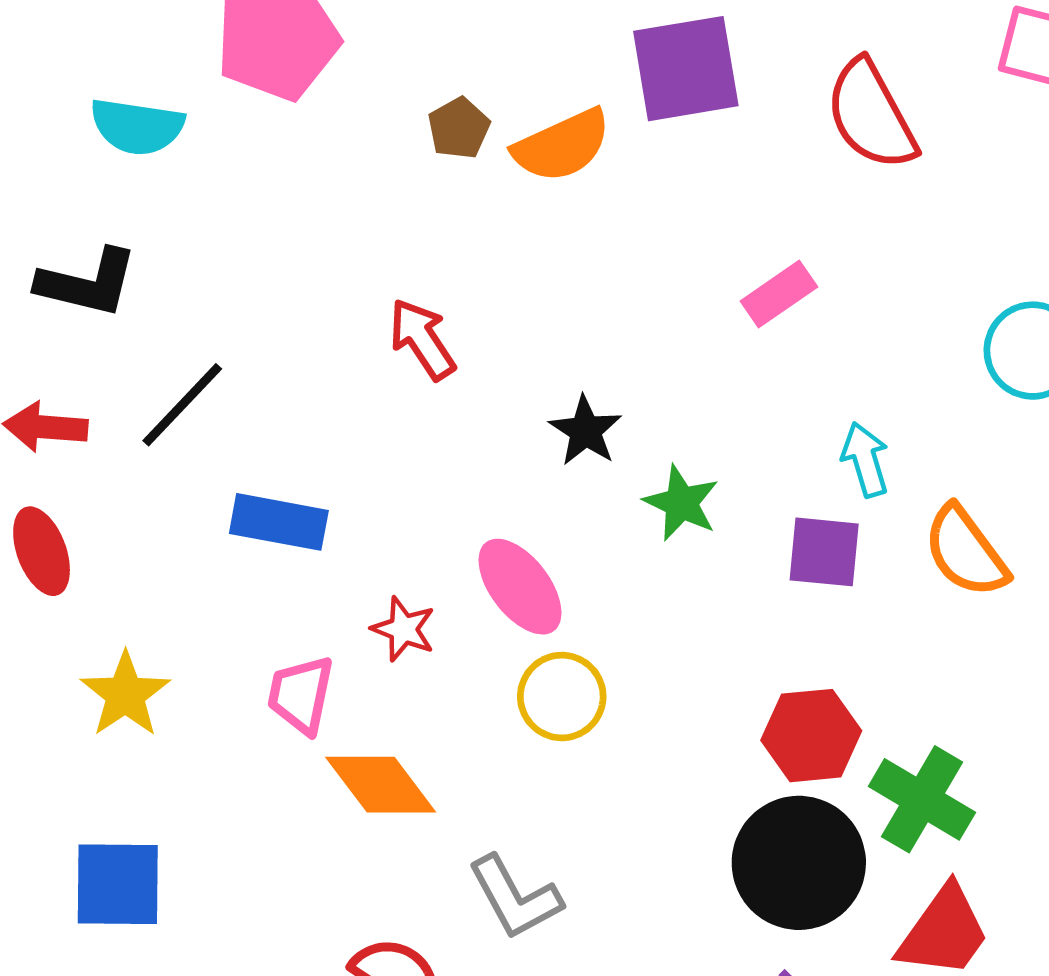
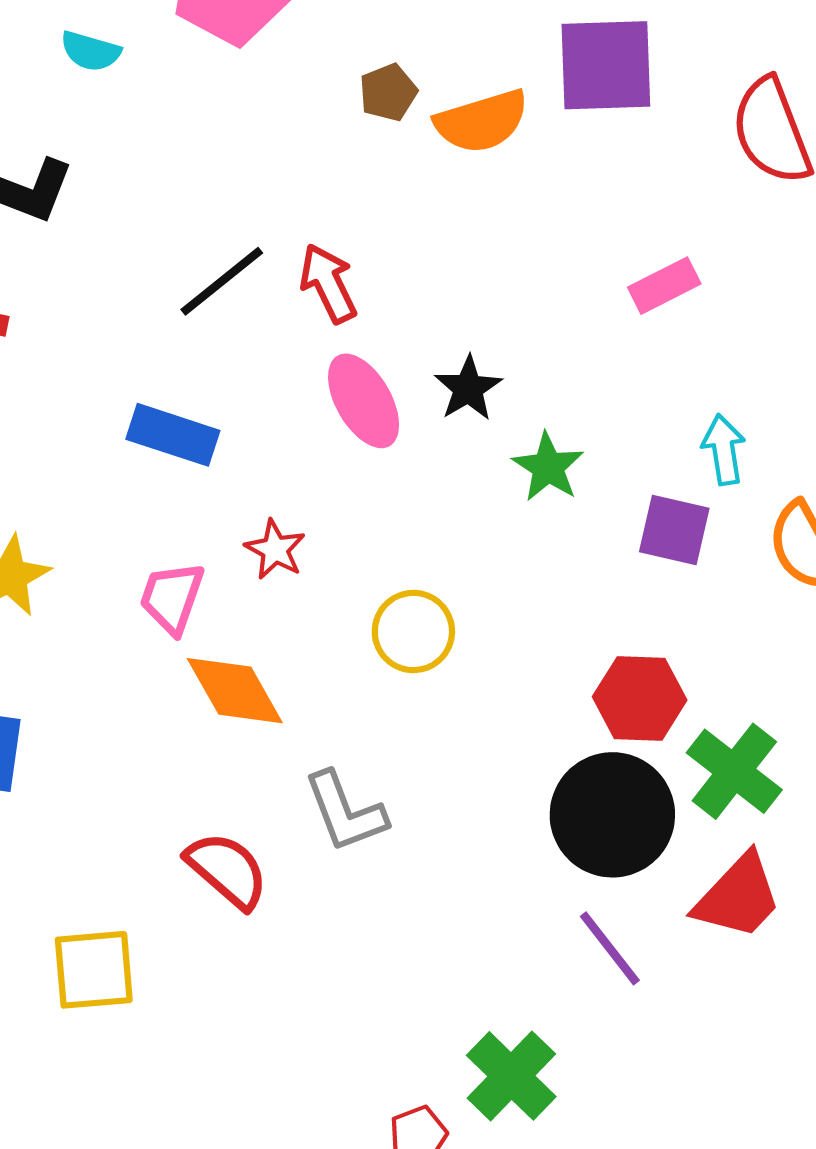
cyan semicircle: (137, 127) -> (91, 51), size x0.7
black line: (182, 405) -> (222, 281), moved
pink ellipse: (520, 587) -> (364, 401), moved

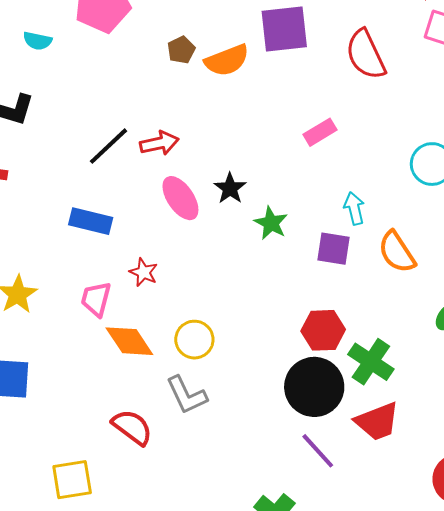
red arrow: (328, 283) -> (159, 143), turned 108
yellow circle: (413, 631) -> (194, 340), moved
red trapezoid: (738, 897) -> (377, 421), turned 30

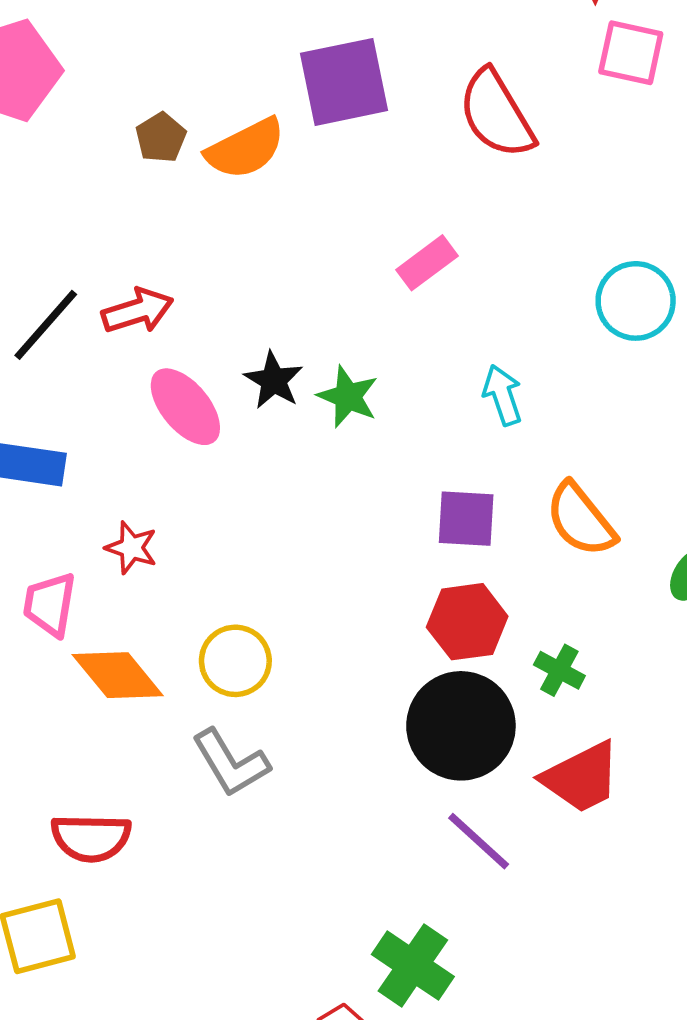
green star: (271, 223) -> (348, 397), moved
purple square: (334, 249) -> (466, 519), moved
orange semicircle: (397, 252) -> (581, 520), moved
green cross: (371, 362) -> (559, 670), size x0.6
red semicircle: (132, 427) -> (91, 838), moved, turned 150

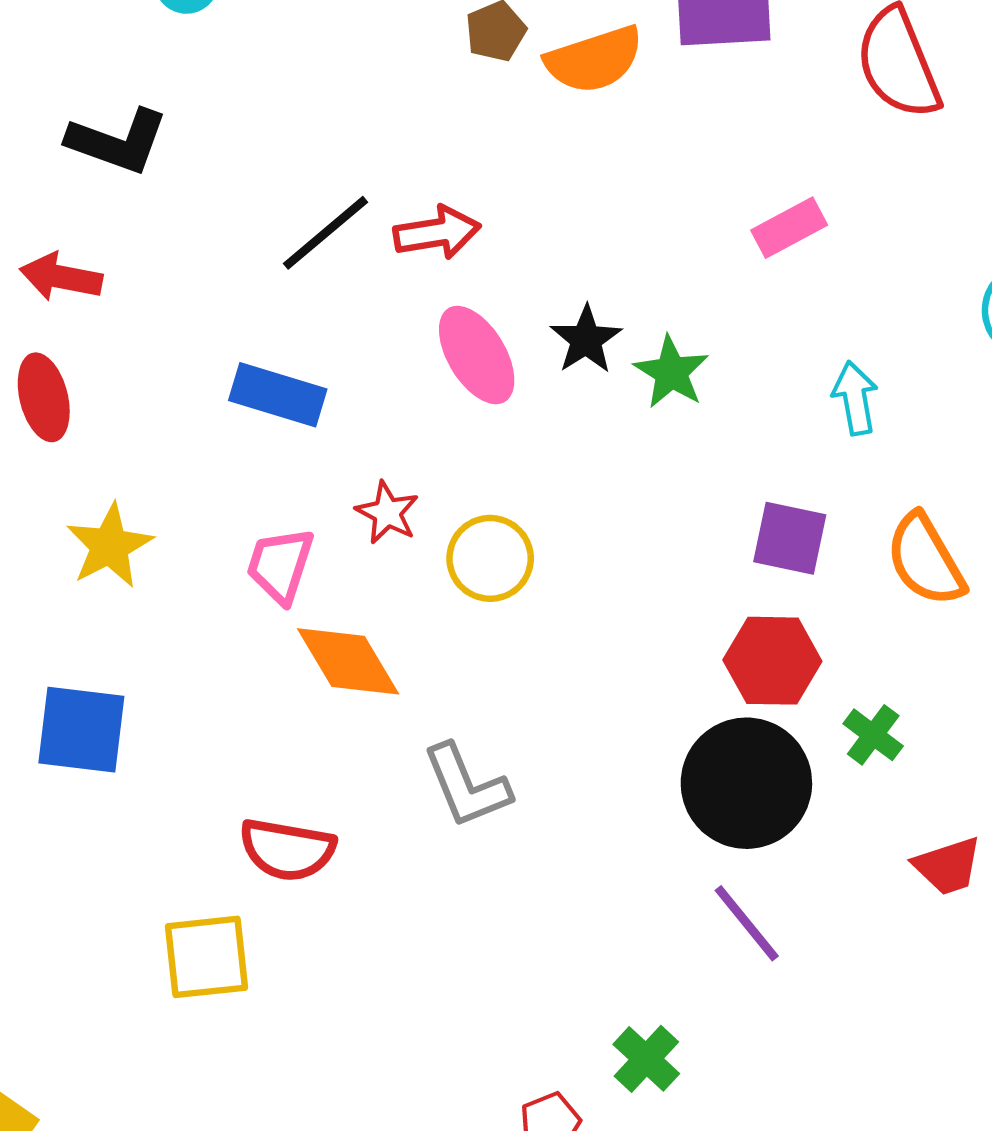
yellow circle: (235, 661) -> (490, 558), moved
red trapezoid: (581, 777) -> (948, 866), moved, size x0.7
green cross: (413, 966) -> (646, 1059), size x0.7

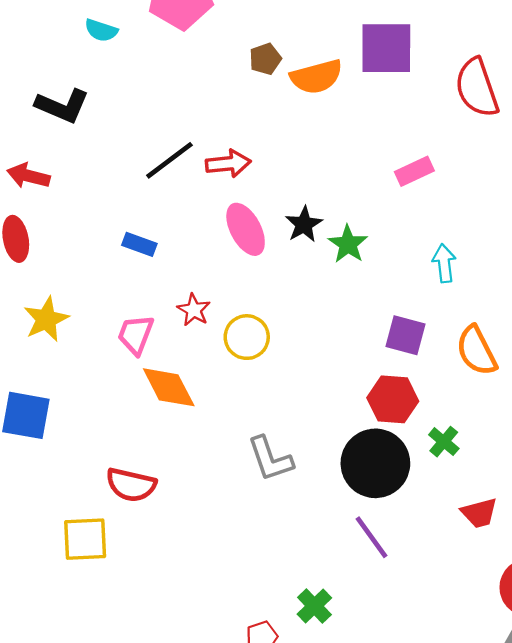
blue rectangle: (278, 395) -> (139, 244), size x0.7
gray L-shape: (466, 786) -> (270, 459), moved

